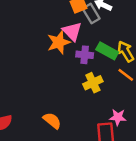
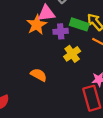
pink triangle: (72, 31) -> (46, 13), turned -42
orange semicircle: (52, 121) -> (39, 75), moved

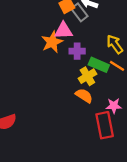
green rectangle: (79, 24) -> (99, 65), moved
orange semicircle: (39, 75) -> (84, 96), moved

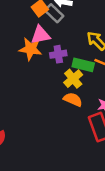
orange star: (52, 42) -> (31, 49), turned -30

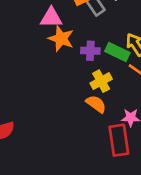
pink triangle: (41, 35) -> (51, 18), moved
green rectangle: (83, 65) -> (117, 52), moved

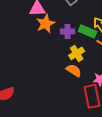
orange star: (61, 39) -> (45, 24), turned 30

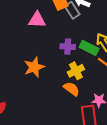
orange star: (45, 24) -> (34, 67), moved

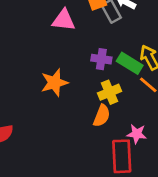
orange semicircle: (72, 89) -> (102, 116), turned 70

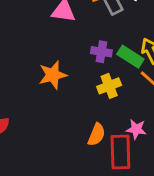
orange semicircle: (102, 116) -> (96, 135), moved

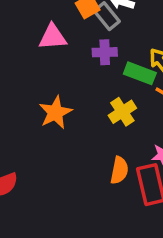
purple cross: (101, 52) -> (105, 52), moved

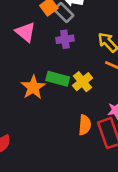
pink triangle: (53, 37) -> (25, 32), turned 50
green rectangle: (140, 73) -> (58, 79), moved

